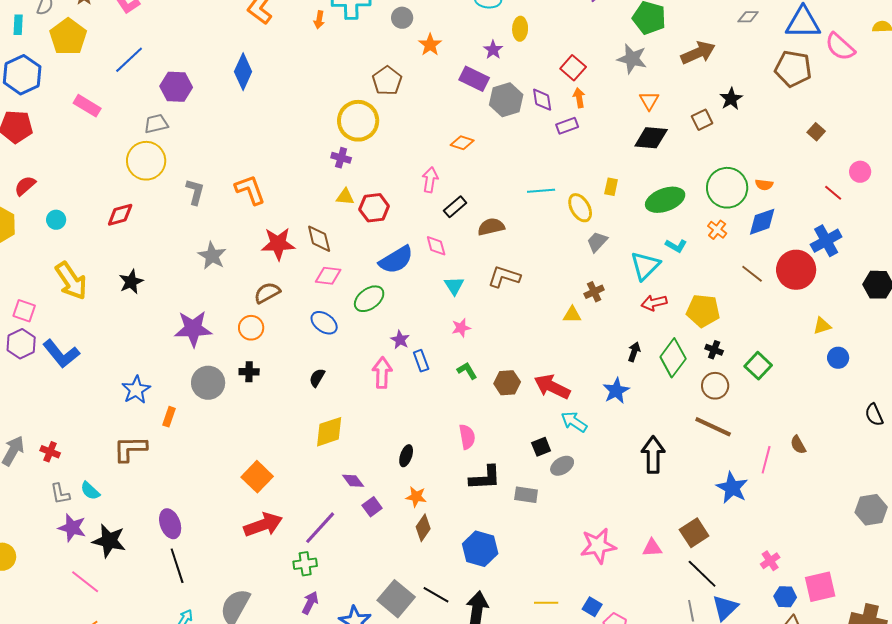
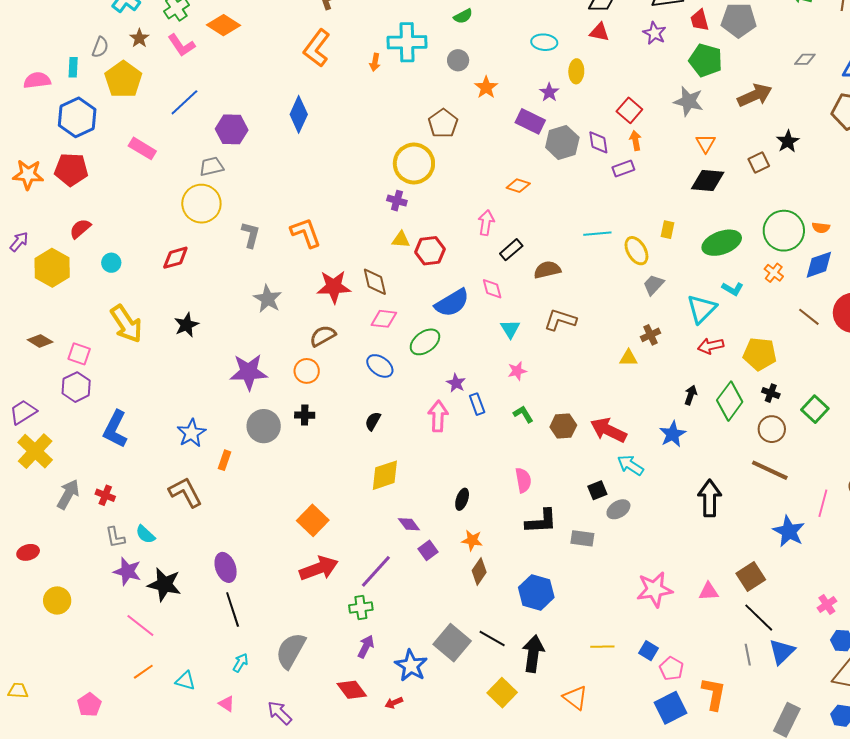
blue L-shape: (61, 354) -> (115, 429), moved, turned 66
brown L-shape: (130, 449) -> (185, 492), turned 63

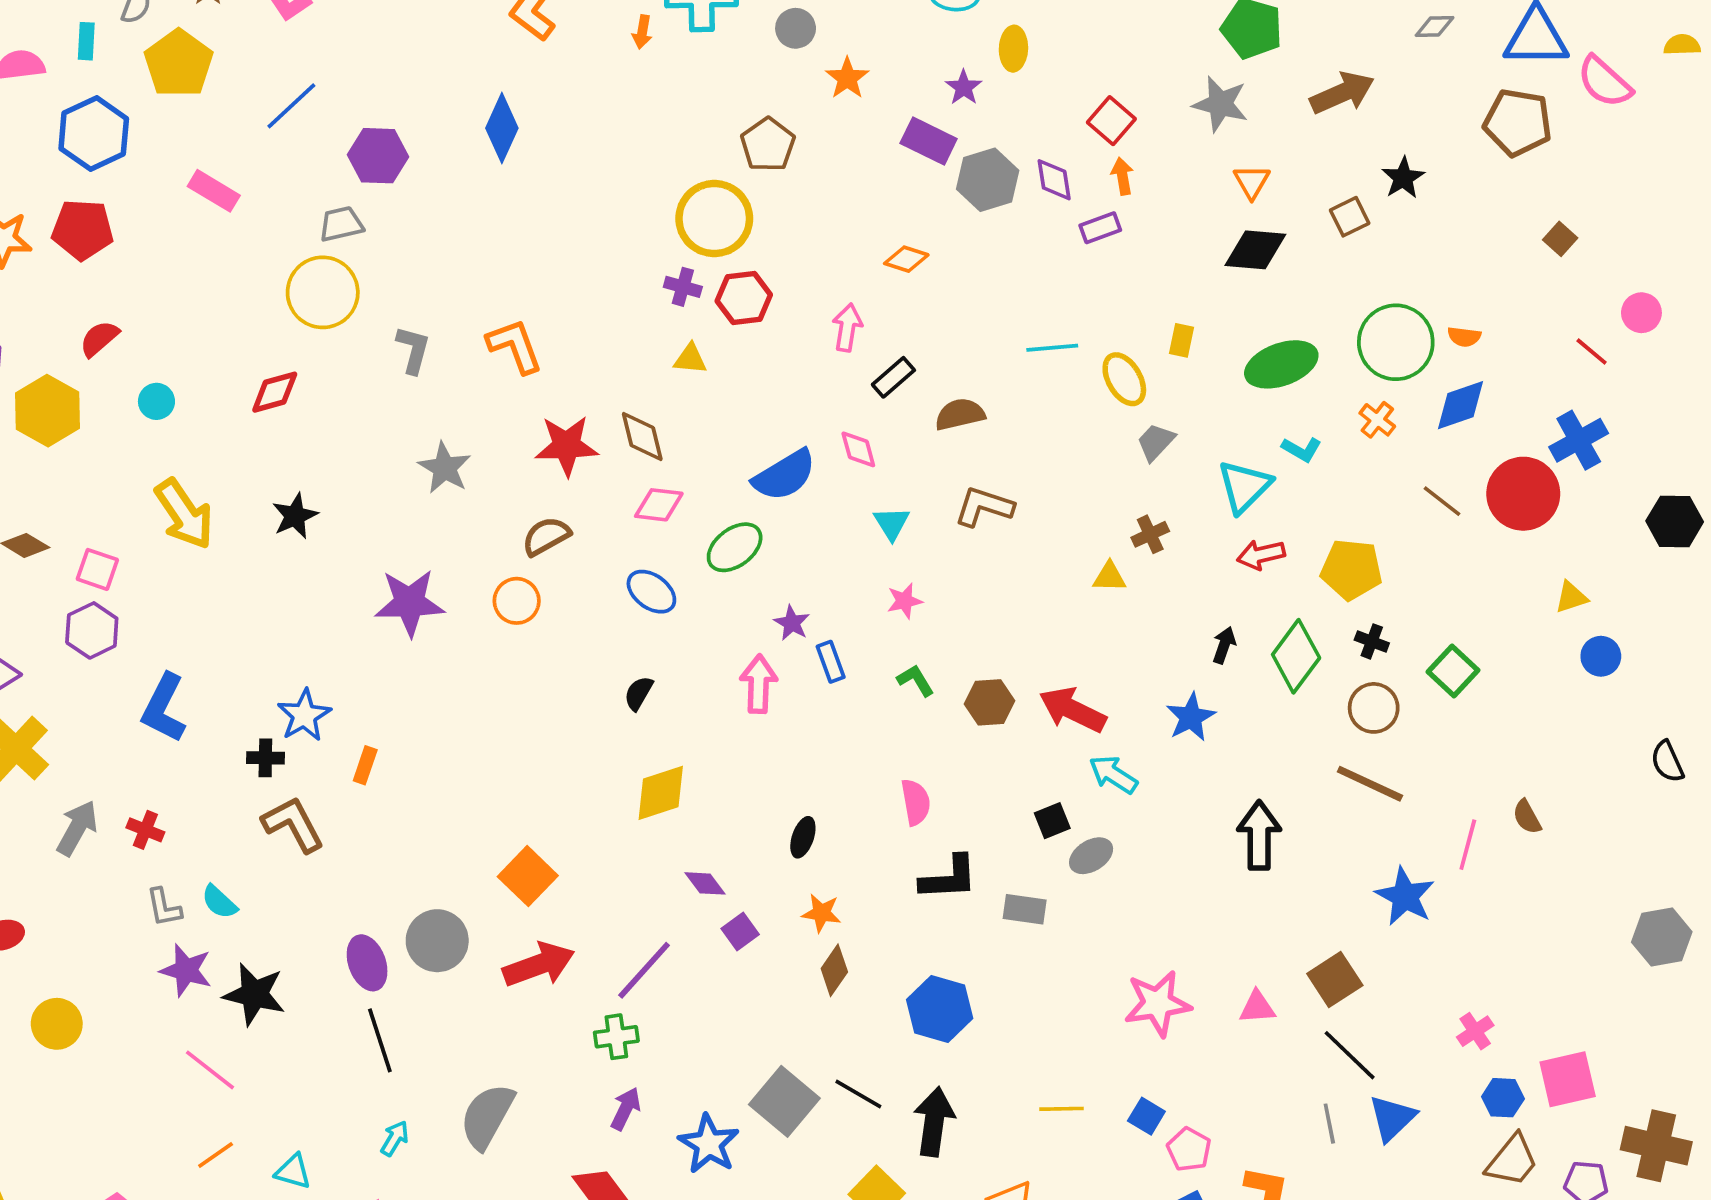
red hexagon: (430, 251) -> (744, 298), moved
black cross: (305, 415) -> (265, 758), moved
gray circle: (264, 426) -> (437, 941), moved

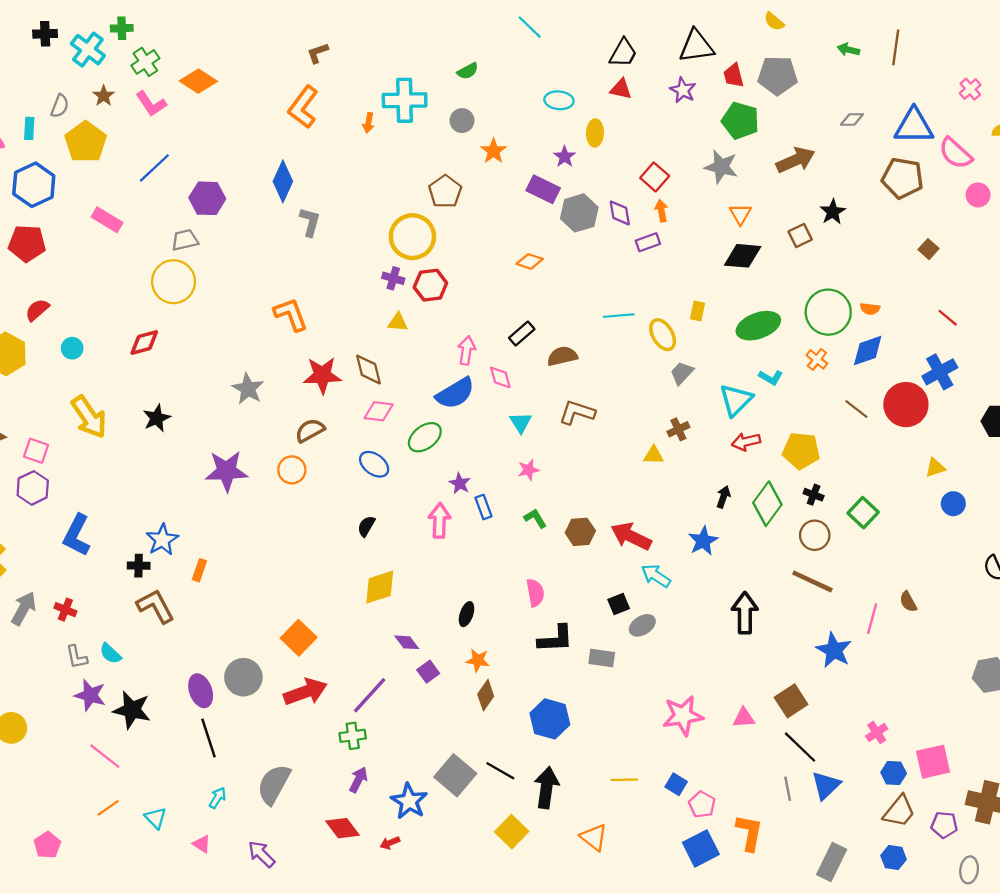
pink circle: (1641, 313) -> (978, 195), moved
pink arrow: (847, 327) -> (467, 350), moved
gray L-shape: (413, 350) -> (310, 222), moved
cyan triangle: (293, 1172) -> (156, 818), turned 30

